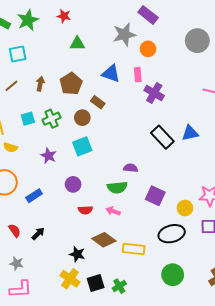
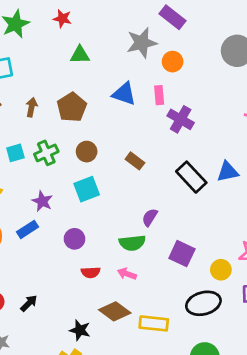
brown rectangle: (98, 102) -> (135, 161), moved
purple semicircle: (131, 168) -> (150, 217), turned -64
blue rectangle: (34, 196) -> (27, 229), moved

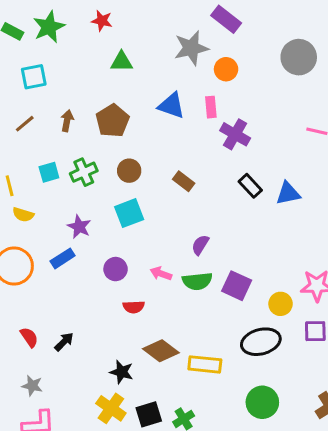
black rectangle: (191, 177) -> (250, 186), moved, size x0.7
green semicircle: (132, 243) -> (197, 281), moved
pink arrow: (127, 274) -> (161, 274), moved

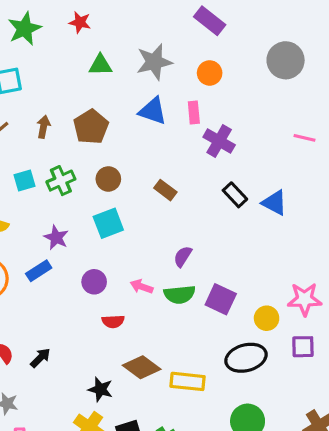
gray star: (191, 48) -> (154, 62), moved
blue triangle: (288, 193) -> (274, 203), turned 40

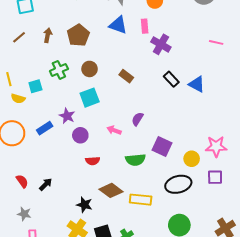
cyan square: (24, 181) -> (35, 86), moved
purple star: (56, 238) -> (67, 116), moved
pink arrow: (142, 287) -> (114, 130), moved
green semicircle: (180, 294) -> (135, 160), moved

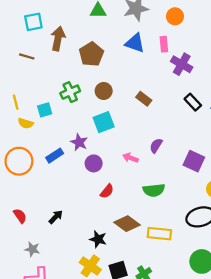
brown arrow: (48, 35) -> (58, 39), moved, size x1.5
brown line: (19, 37) -> (27, 56), turned 56
purple square: (162, 147) -> (194, 161), moved
red semicircle: (93, 161) -> (107, 191), turned -48
red semicircle: (22, 181) -> (20, 216), moved

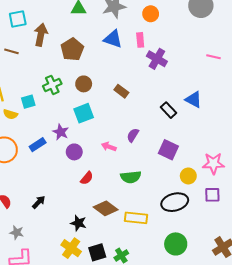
black rectangle: (193, 102) -> (168, 110), moved

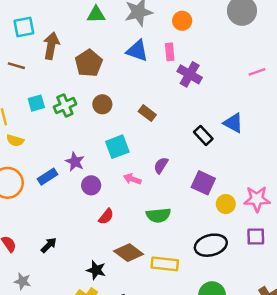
pink line: (213, 57) -> (257, 72), turned -32
cyan square: (28, 102) -> (36, 103), moved
cyan square: (84, 113) -> (117, 147), moved
yellow circle: (188, 176) -> (226, 204), moved

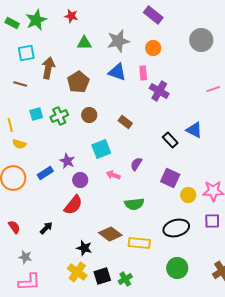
red semicircle: (106, 216) -> (73, 205), moved, size x1.5

